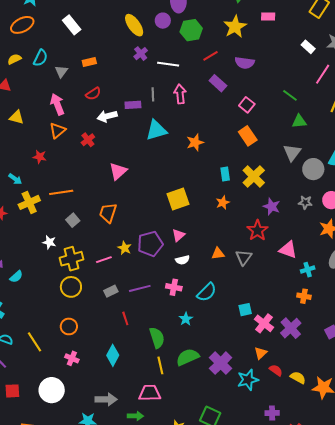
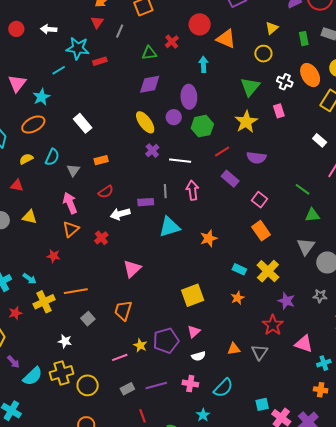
pink rectangle: (268, 16) -> (279, 111), turned 72
cyan rectangle: (225, 174) -> (239, 269), turned -56
yellow cross: (71, 259) -> (61, 373), moved
cyan semicircle: (16, 277) -> (33, 376), size x1.5

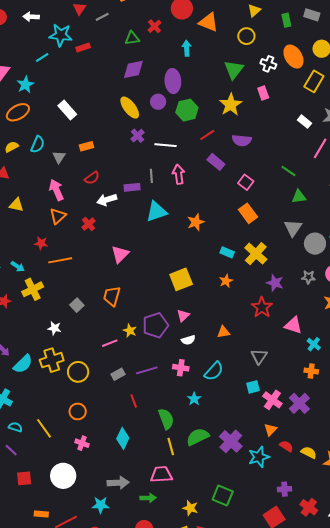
gray line: (120, 31) -> (102, 17), turned 40
orange line: (76, 291) -> (60, 260), moved
gray triangle: (260, 352) -> (259, 356), moved
cyan cross: (324, 363) -> (314, 344), turned -32

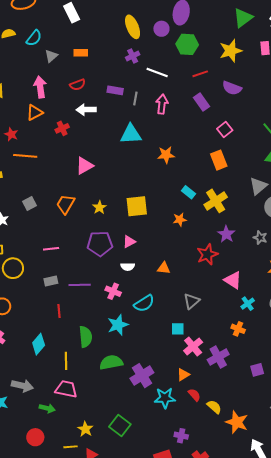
purple rectangle: (132, 187) -> (115, 90), moved
yellow star: (130, 331) -> (99, 207), moved
cyan star: (194, 399) -> (118, 325), size x1.5
yellow line: (171, 446) -> (66, 361), moved

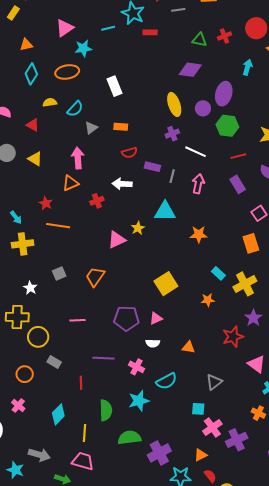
red semicircle: (78, 85) -> (129, 153), moved
yellow square: (137, 206) -> (166, 284), turned -30
yellow star: (99, 207) -> (138, 228), moved
gray rectangle: (51, 281) -> (54, 362), moved, turned 40

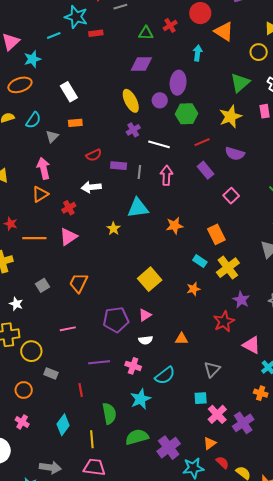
orange rectangle: (121, 127) -> (75, 123), moved
red star: (46, 203) -> (11, 224), moved
pink triangle: (117, 240) -> (68, 237), moved
orange rectangle: (251, 243) -> (216, 234), moved

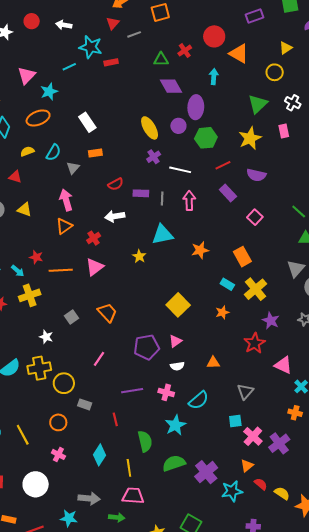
purple diamond: (141, 64) -> (171, 86), moved, turned 65
orange trapezoid: (79, 283) -> (107, 313), turned 115
pink line: (68, 329) -> (99, 359), turned -42

